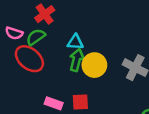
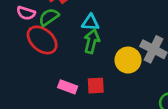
yellow circle: (94, 65) -> (128, 60), moved

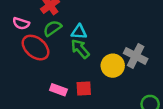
green semicircle: (49, 17) -> (52, 28), moved
green arrow: (92, 41) -> (80, 49), turned -55

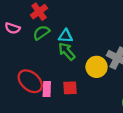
red ellipse: (36, 48) -> (30, 81), moved
pink rectangle: (58, 90) -> (47, 89), turned 72

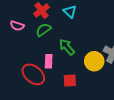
cyan triangle: (66, 36) -> (70, 12), moved, turned 40
pink rectangle: (47, 89) -> (49, 61), moved

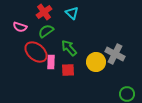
red ellipse: (33, 74) -> (36, 52), moved
red square: (70, 80) -> (68, 70), moved

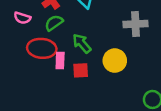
red ellipse: (36, 52) -> (42, 48), turned -35
gray cross: (115, 54) -> (135, 24), moved, turned -30

